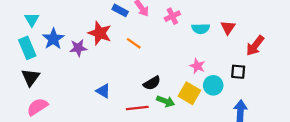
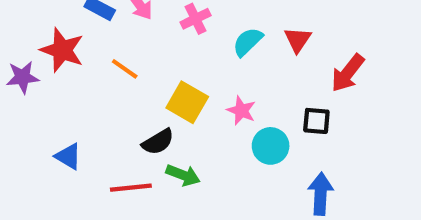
cyan semicircle: (201, 29) -> (248, 42), turned 138
yellow square: (189, 93) -> (187, 102), moved

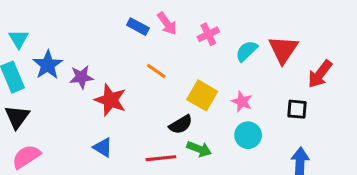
red triangle: (298, 40) -> (283, 50), size x1.5
red star: (62, 50) -> (110, 100), moved
cyan circle: (271, 146) -> (248, 135), moved
blue triangle: (68, 156) -> (103, 147), moved

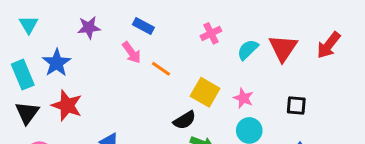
pink arrow: (167, 24) -> (132, 53), moved
cyan triangle: (19, 39) -> (29, 25), moved
red arrow: (320, 74) -> (329, 45), moved
purple star: (81, 77) -> (89, 28), moved
red star: (110, 100) -> (67, 105), moved

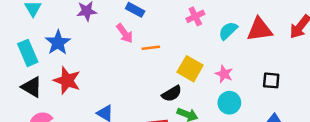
red triangle: (283, 48) -> (259, 29), turned 48
orange line: (161, 69) -> (151, 48), turned -42
black triangle: (27, 113) -> (32, 87), turned -35

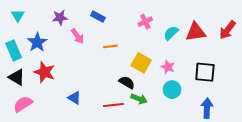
pink arrow: (125, 33) -> (77, 36), moved
black square: (271, 80) -> (205, 72), size x1.5
black semicircle: (172, 94) -> (127, 82), turned -119

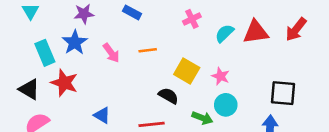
pink arrow: (77, 36) -> (111, 53), moved
blue star: (37, 42) -> (75, 42), moved
cyan rectangle: (14, 50) -> (45, 53), moved
black square: (205, 72) -> (283, 93), moved
green arrow: (139, 99) -> (202, 118), moved

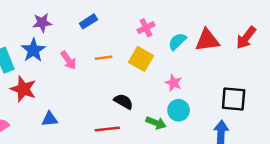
blue rectangle: (132, 12) -> (88, 21), turned -60
yellow square: (187, 71) -> (141, 59), moved
blue triangle: (102, 115) -> (50, 119), moved, turned -36

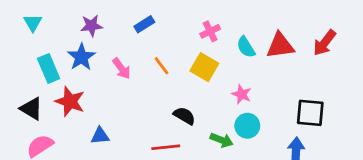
cyan semicircle: (177, 41) -> (246, 47), turned -78
orange line: (103, 58) -> (162, 66), turned 60

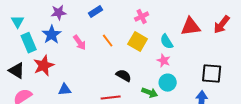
cyan triangle: (33, 23) -> (18, 22), moved
cyan semicircle: (246, 47) -> (167, 42), moved
red star: (70, 101) -> (44, 66), turned 30

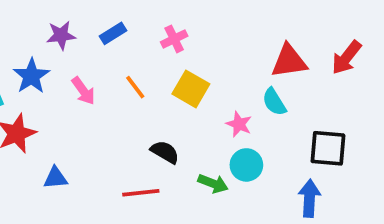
purple star: (59, 13) -> (61, 35), moved
pink cross: (142, 17) -> (174, 39), moved
cyan semicircle: (167, 42) -> (274, 102), moved

